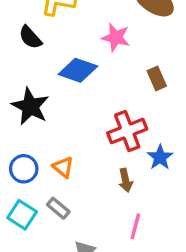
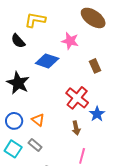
red cross: (127, 131) -> (77, 98), turned -30

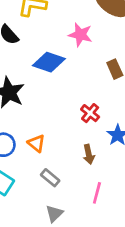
red cross: (77, 98) -> (90, 113), size x0.6
gray rectangle: (35, 145) -> (50, 178), moved

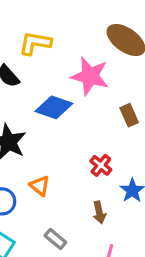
pink star: (80, 35) -> (90, 76), size x1.4
orange triangle: (36, 143) -> (40, 186), moved

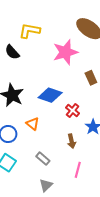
pink star: (90, 76) -> (65, 52), turned -30
blue diamond: (54, 107) -> (50, 95), moved

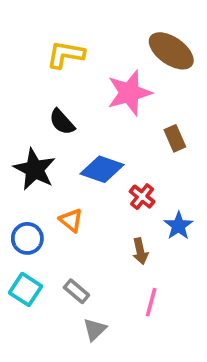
black semicircle: (12, 52) -> (62, 122), moved
gray rectangle: (43, 159) -> (76, 291), moved

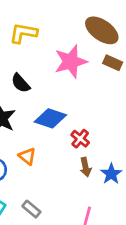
brown rectangle: (175, 138) -> (113, 63), moved, turned -42
blue star: (178, 226) -> (111, 174), moved
brown arrow: (140, 251) -> (86, 167), moved

